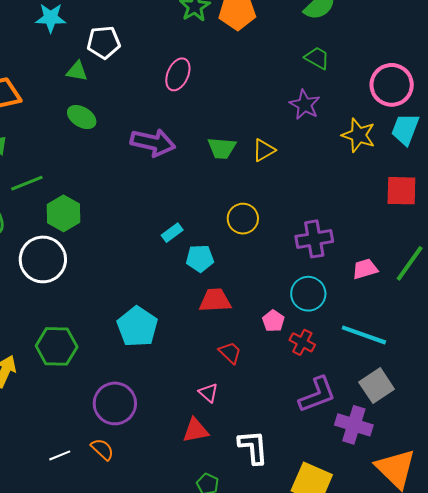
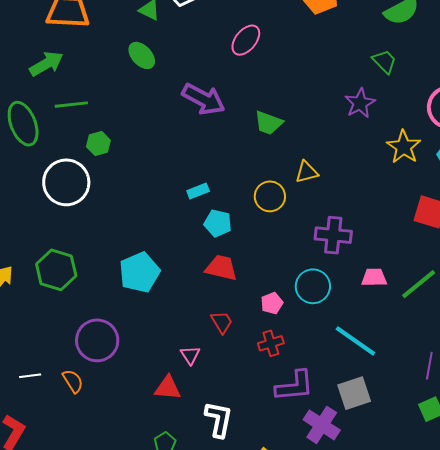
yellow triangle: (264, 150) -> (307, 172), moved
green hexagon: (63, 213) -> (98, 144), size x0.7
red cross: (302, 342) -> (271, 343), moved, turned 30

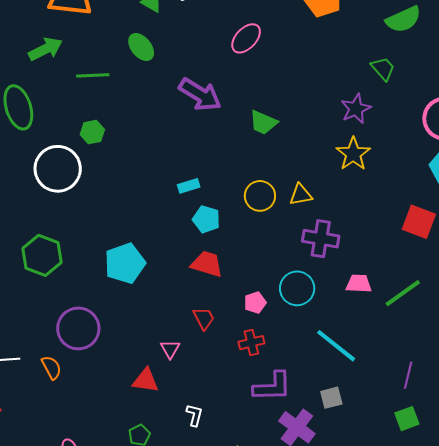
green line: (71, 105) -> (93, 75), moved
yellow star: (404, 147) -> (353, 154), moved
yellow triangle: (307, 172) -> (301, 195), moved
gray square: (354, 393) -> (331, 398), size x0.7
white L-shape: (219, 419) -> (195, 415), size x0.6

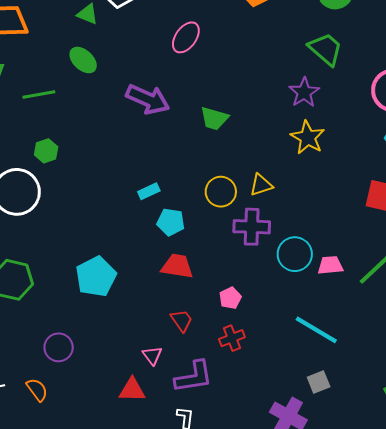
green trapezoid: (383, 69) -> (326, 49), size x1.4
purple cross: (321, 239) -> (252, 227), moved
cyan circle: (297, 288) -> (295, 254), moved
purple circle: (78, 328) -> (59, 347), size x0.7
purple L-shape: (272, 387) -> (194, 377), moved

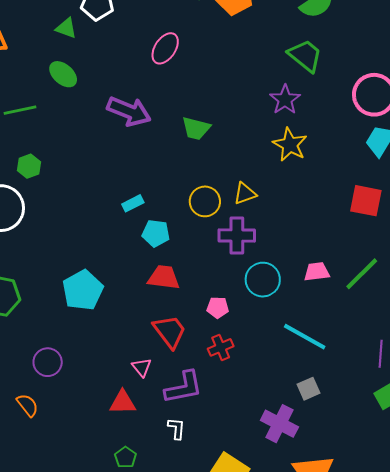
cyan circle: (295, 254) -> (263, 280), moved
pink pentagon: (230, 298) -> (218, 307), turned 30
red trapezoid: (182, 320) -> (170, 331), size x1.5

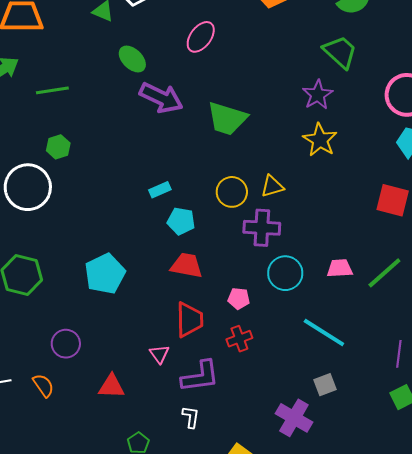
green ellipse: (63, 74) -> (132, 59), moved
green trapezoid: (196, 128) -> (227, 119), size x1.4
red trapezoid: (170, 331) -> (189, 320), turned 33
red triangle: (123, 402) -> (111, 386), moved

